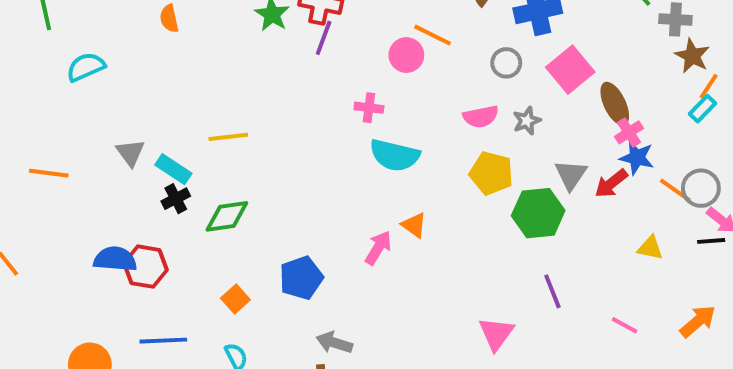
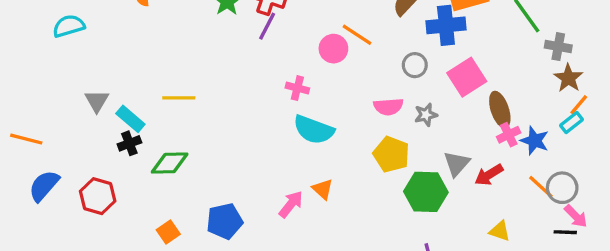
blue star: (637, 158) -> (535, 141), moved
orange line: (49, 173) -> (26, 139), moved
yellow triangle: (650, 248) -> (500, 231), moved
blue semicircle: (115, 259) -> (44, 186), moved, turned -60

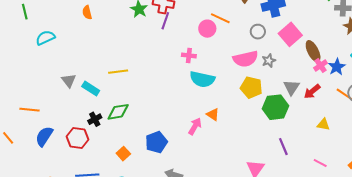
pink semicircle: (388, 107) -> (245, 59), size x1.4
blue star: (535, 141) -> (337, 67), turned 30
black cross: (129, 143) -> (95, 119), moved

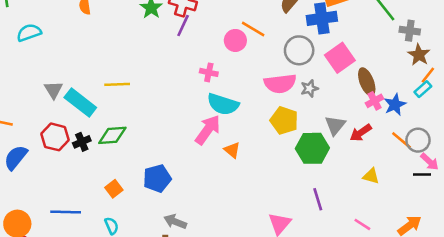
gray circle: (258, 32) -> (299, 50), size x1.5
cyan rectangle: (91, 88) -> (80, 102), size x1.4
pink arrow: (195, 126) -> (208, 130), moved, size x1.4
red hexagon: (78, 138) -> (55, 137), moved

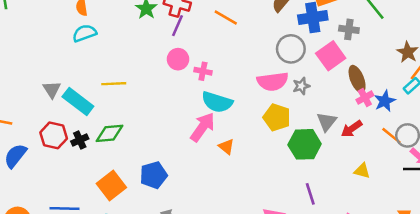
orange line: (253, 29) -> (226, 17), moved
gray cross: (410, 31) -> (349, 29), moved
cyan semicircle: (29, 33) -> (84, 33), moved
pink circle: (235, 40) -> (178, 59), moved
orange square: (114, 189) -> (111, 186), size x1.6

